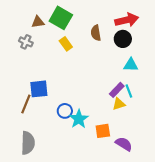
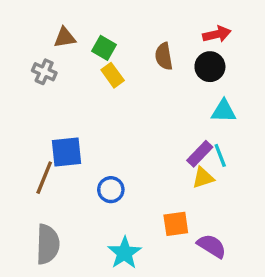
green square: (61, 18) -> (104, 48), moved, size x0.6
red arrow: (127, 20) -> (217, 34), size x0.7
cyan star: (79, 119) -> (125, 253), moved

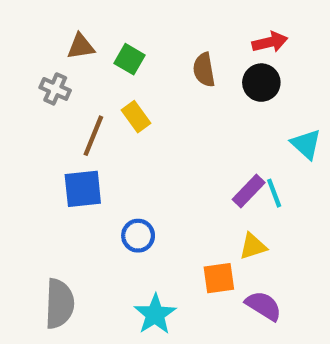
yellow rectangle: (113, 75) -> (136, 117), moved
cyan triangle: (224, 111) -> (306, 144), moved, turned 40
brown line: (44, 178) -> (93, 136), moved
yellow triangle: (203, 178) -> (253, 246), moved

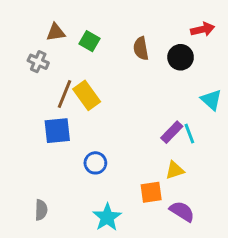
red arrow: (270, 42) -> (203, 29), moved
yellow rectangle: (136, 117) -> (87, 95), moved, size x1.4
gray semicircle: (59, 304) -> (41, 210), size x0.6

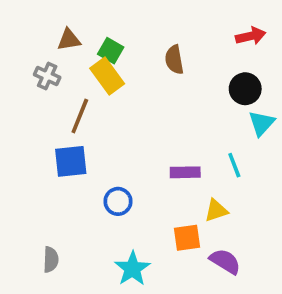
black circle: (181, 57) -> (245, 89), moved
yellow rectangle: (87, 95) -> (107, 76), moved
cyan triangle: (211, 100) -> (262, 123), turned 30
purple rectangle: (172, 132) -> (185, 172), moved, turned 45

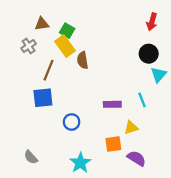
red arrow: (251, 36) -> (152, 22), turned 119
brown semicircle: (174, 60) -> (83, 60), moved
gray cross: (47, 76) -> (29, 46), turned 32
gray semicircle: (51, 260) -> (31, 157), turned 136

